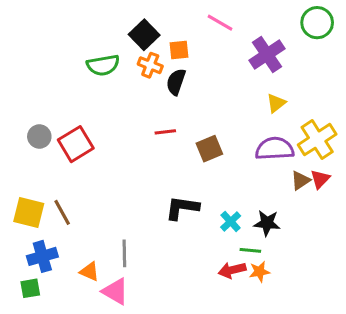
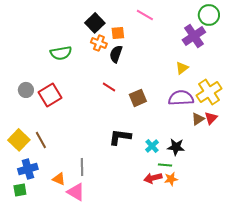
purple cross: (267, 55) -> (194, 36), moved
green semicircle: (103, 65) -> (61, 53), moved
red line: (165, 132) -> (109, 87), turned 40
yellow square: (29, 212) -> (19, 140), turned 30

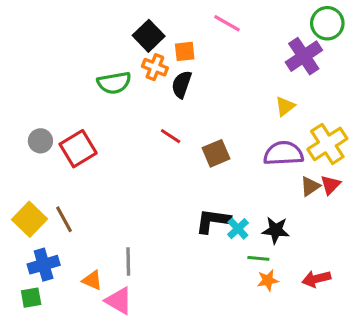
green semicircle: (61, 53) -> (114, 83), moved
black L-shape: (120, 137) -> (213, 221), moved
red arrow: (153, 178) -> (316, 279), moved

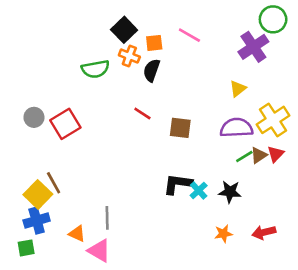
pink line: (227, 23) -> (189, 35), moved
brown square: (216, 153) -> (180, 128), turned 30
yellow square: (29, 219) -> (38, 194), moved
green line: (258, 258) -> (244, 157), moved, turned -36

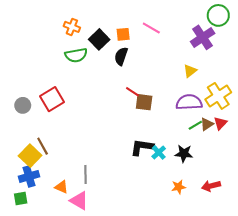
black square: (124, 30) -> (99, 39), moved
orange cross: (129, 56) -> (72, 27), moved
red line: (142, 113) -> (133, 92), moved
gray circle: (34, 117) -> (23, 105), moved

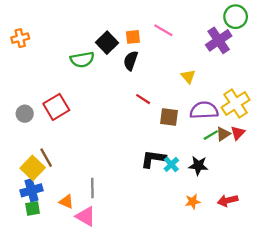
orange cross: (72, 27) -> (20, 38), moved, turned -35
yellow triangle: (190, 71) -> (188, 76), moved, turned -32
brown square: (144, 102) -> (169, 117), moved
green square: (21, 198) -> (33, 208), moved

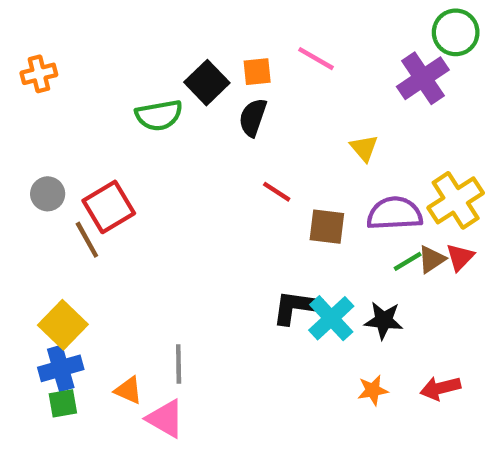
gray circle: (25, 114) -> (48, 194), moved
brown line: (46, 158) -> (87, 240), moved
cyan cross: (171, 164) -> (331, 318), size x1.5

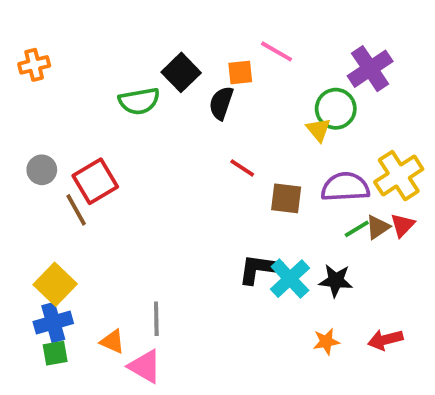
green circle: (456, 32) -> (336, 109), moved
orange square: (257, 72) -> (240, 72), moved

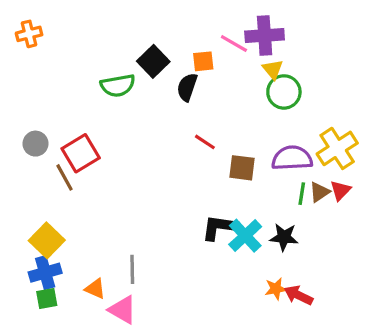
orange cross: (34, 65) -> (29, 34), moved
purple cross: (370, 69) -> (265, 35), moved, turned 30
yellow triangle: (319, 130) -> (273, 69), moved
green line: (357, 229) -> (302, 194), turned -50
red arrow: (385, 340) -> (298, 295), moved, turned 40

